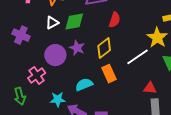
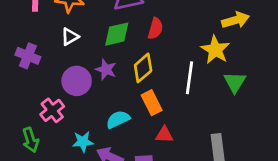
green diamond: (74, 21) -> (117, 34), moved
white line: (138, 57) -> (190, 78), turned -45
red triangle: (150, 88) -> (164, 135), moved

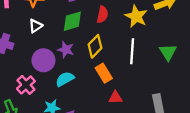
yellow star: (215, 50) -> (136, 16), moved
cyan semicircle: (118, 119) -> (65, 79), moved

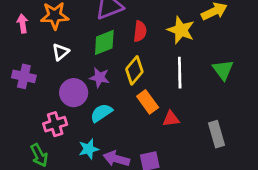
pink cross: (26, 85) -> (55, 124), turned 30
red triangle: (116, 98) -> (171, 119), moved

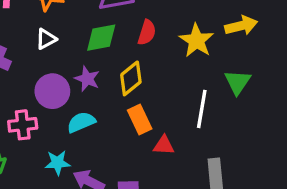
green triangle: (223, 70) -> (238, 82), moved
white line: (180, 73) -> (202, 109), moved

